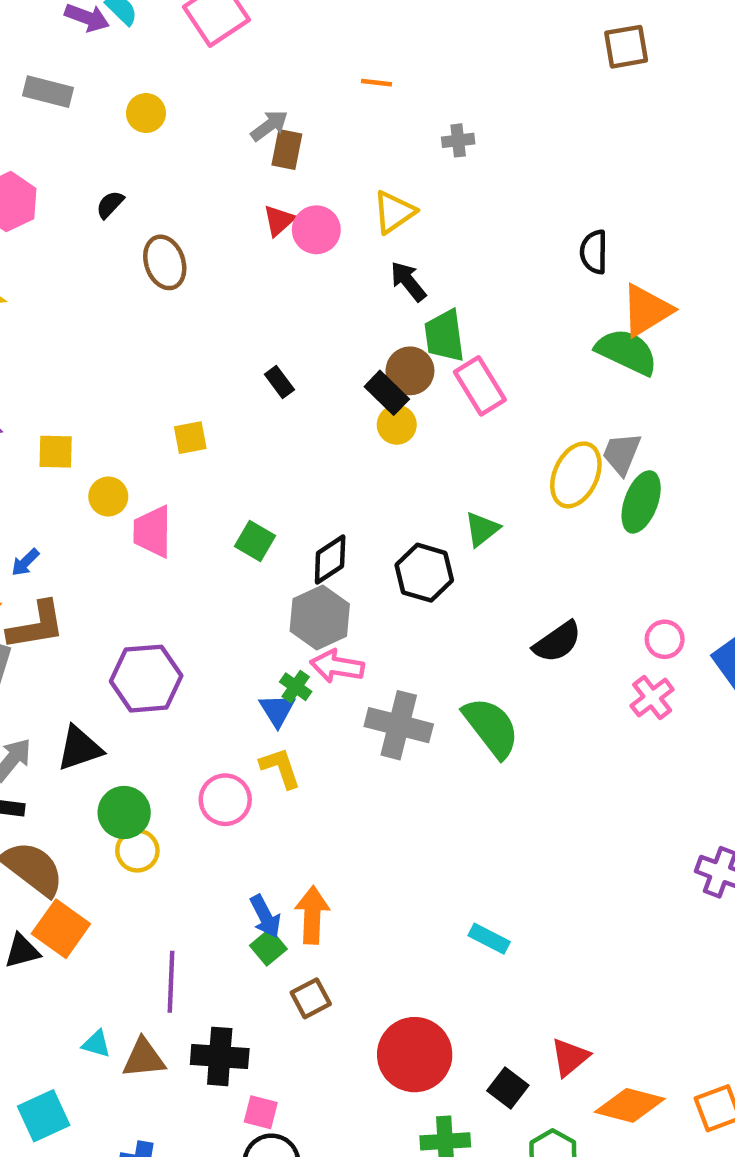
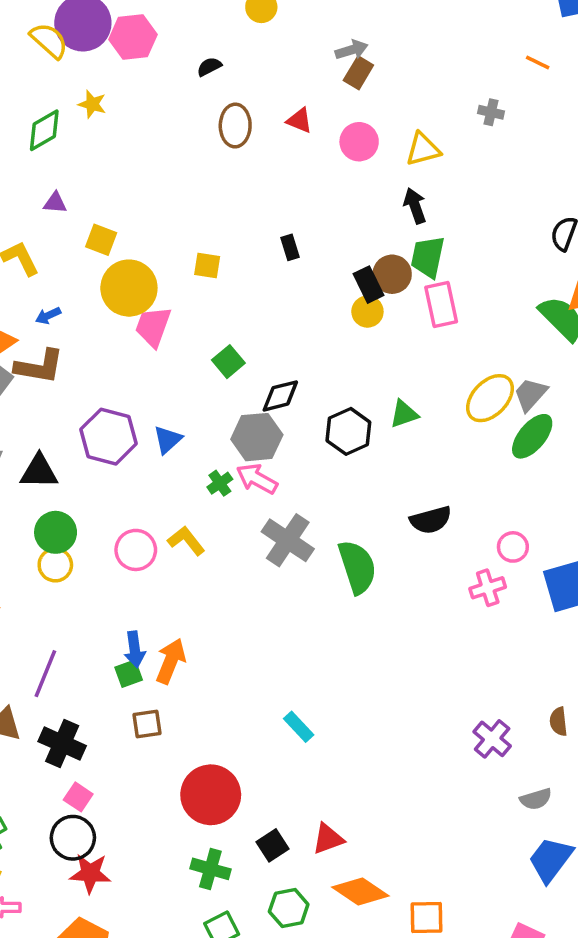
orange line: (376, 83) -> (538, 62), moved
red triangle: (279, 220) -> (299, 120), moved, turned 44
yellow circle: (108, 497) -> (129, 288), size x1.8
blue triangle: (277, 710) -> (168, 440), moved
yellow L-shape: (280, 768) -> (186, 541), turned -39

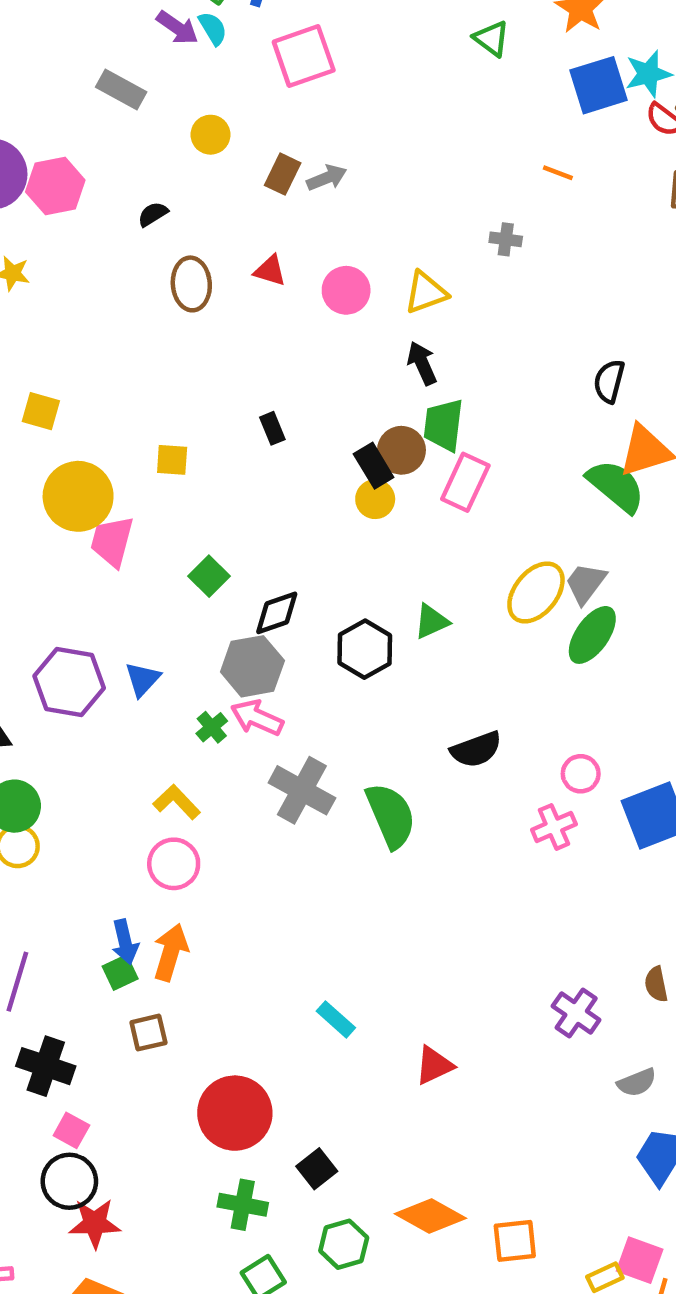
brown rectangle: (358, 73) -> (283, 174), moved
yellow square: (101, 240) -> (41, 411), moved
pink rectangle: (441, 305) -> (465, 482), turned 42
pink circle: (136, 550) -> (174, 864), moved
red triangle: (328, 839) -> (434, 1065), moved

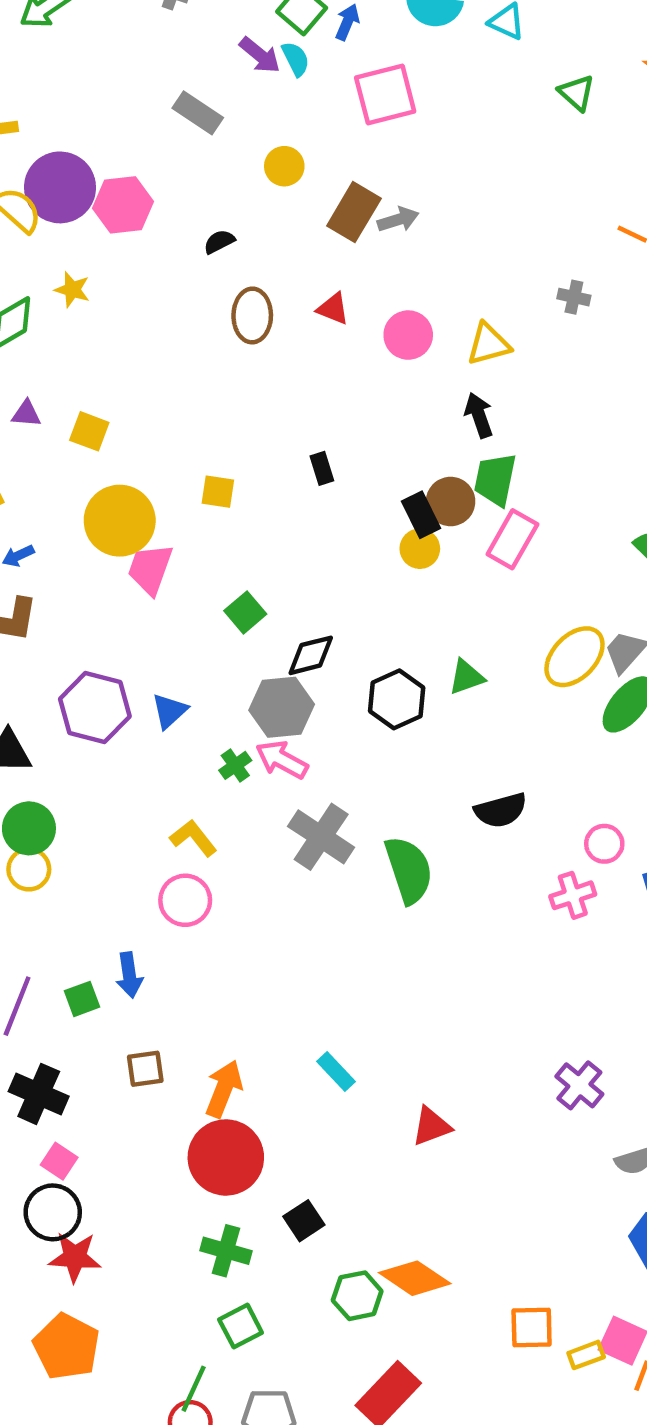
brown rectangle: (283, 174) -> (354, 212), size x1.4
orange arrow: (171, 952) -> (224, 1089), moved
green square: (120, 973) -> (82, 999), moved
orange square: (515, 1241) -> (532, 1328), moved
green hexagon: (344, 1244) -> (357, 1296), moved

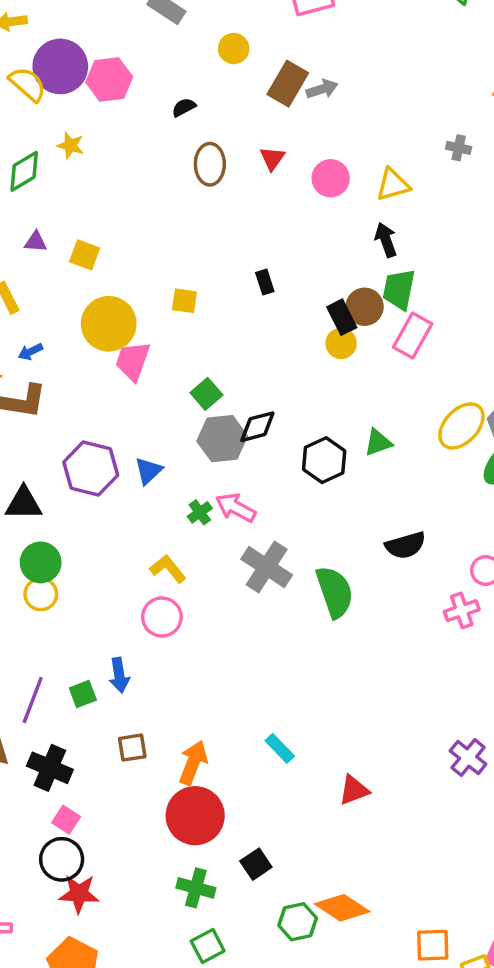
red triangle: (333, 309) -> (272, 158), turned 44
gray hexagon: (282, 707) -> (222, 439), moved

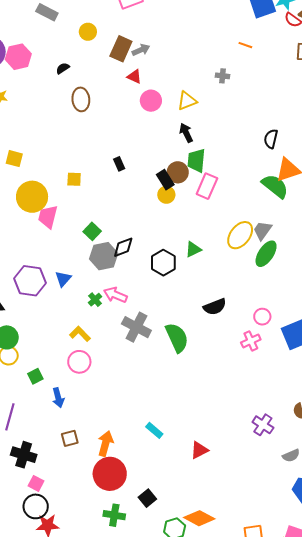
red triangle: (272, 158) -> (134, 77), moved, turned -35
green square: (83, 694) -> (35, 376), moved

